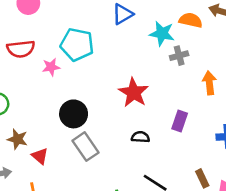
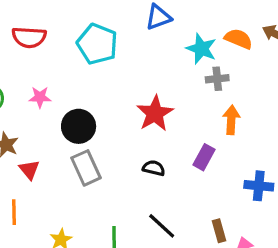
pink star: (51, 67) -> (40, 97), moved
orange arrow: (209, 83) -> (231, 120), moved

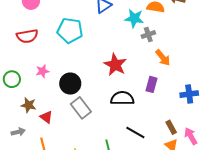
orange arrow: (231, 120) -> (163, 58), turned 150
black semicircle: (154, 168) -> (122, 98), size x1.6

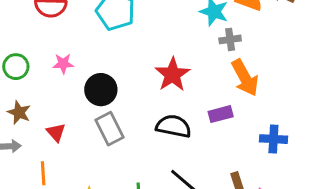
orange arrow: (163, 58) -> (245, 78), size x1.4
purple rectangle: (151, 84) -> (221, 114), turned 49
brown star: (29, 105) -> (19, 112), moved

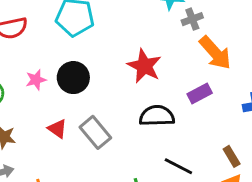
black circle: (101, 90) -> (73, 78), moved
red triangle: (56, 132) -> (57, 129), moved

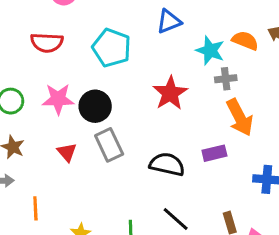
red star: (144, 66) -> (170, 93), moved
pink star: (36, 80) -> (58, 99), size x1.5
gray rectangle: (95, 132) -> (109, 145), moved

